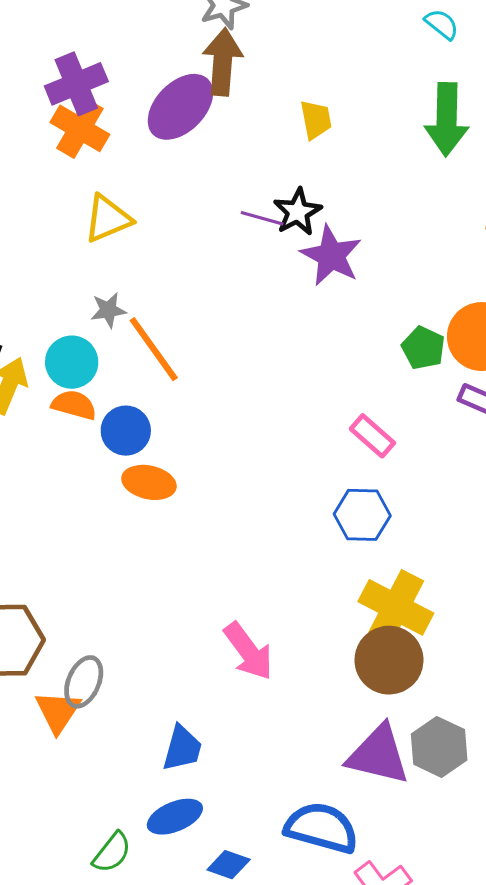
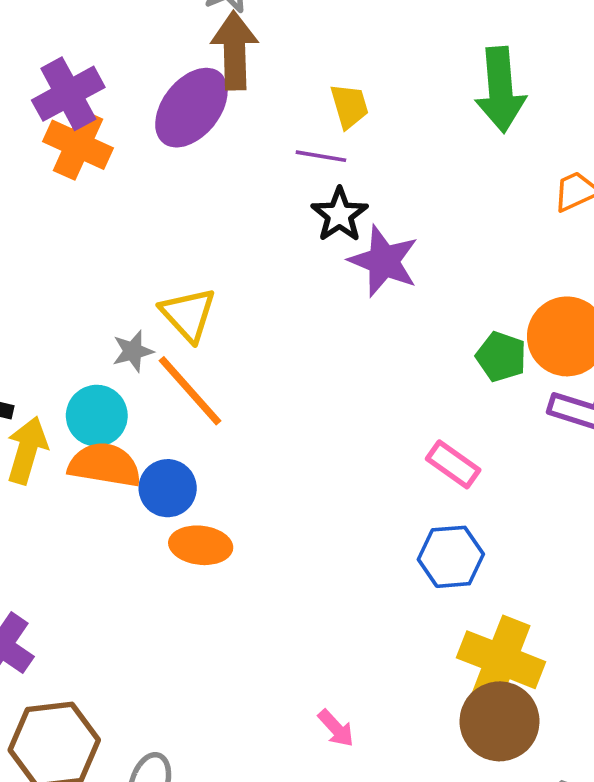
purple line: (262, 218) -> (321, 156), moved
yellow triangle: (108, 219) -> (188, 314), moved, turned -44
orange semicircle: (74, 405) -> (105, 465), size x1.4
pink arrow: (248, 651) -> (336, 728), size x0.6

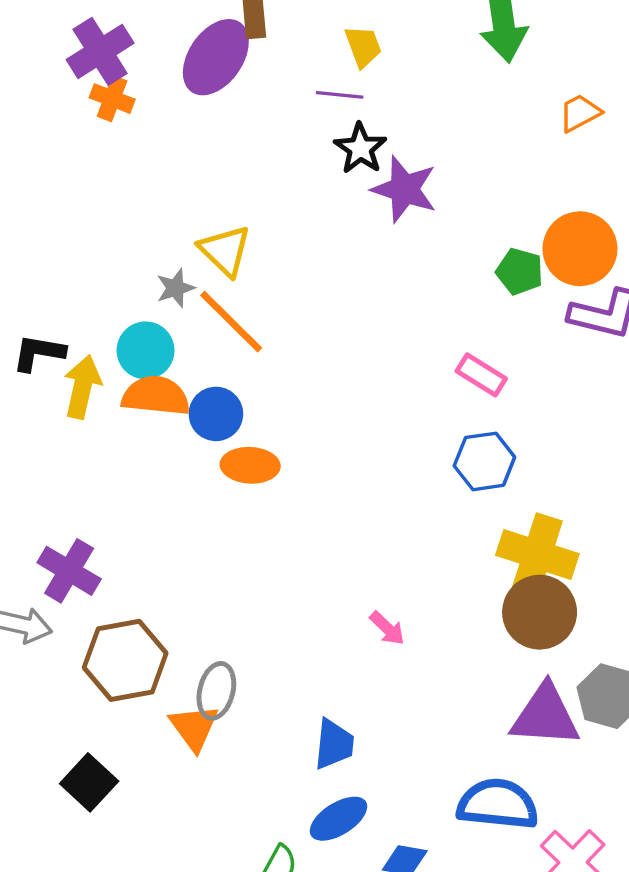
orange cross: (78, 145) -> (112, 99), size x0.7

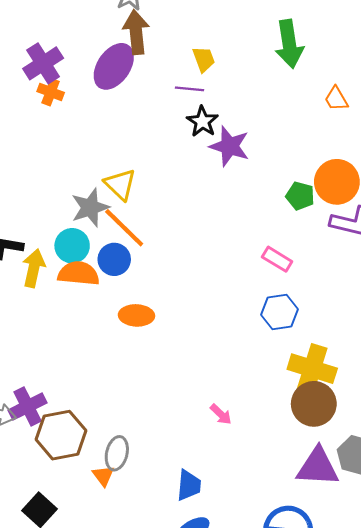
orange trapezoid: (580, 113) -> (336, 99), turned -92
gray star: (175, 288) -> (90, 208), size x1.6
blue circle: (216, 414) -> (114, 259), moved
purple cross: (69, 571) -> (28, 406), moved, turned 33
orange triangle: (194, 727) -> (103, 476), size x0.7

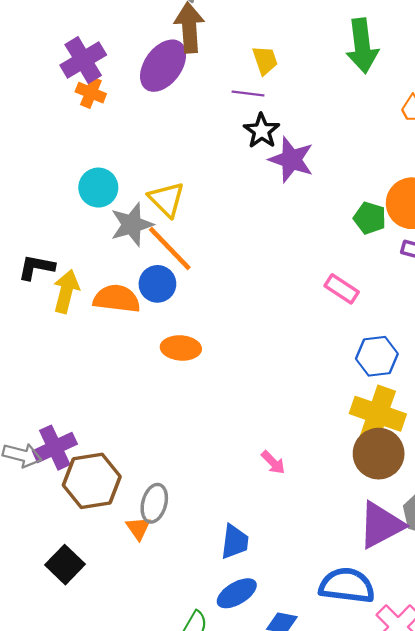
cyan circle: (72, 246) -> (98, 188), moved
blue hexagon: (280, 312) -> (377, 356), moved
purple triangle: (318, 467) -> (381, 525), turned -33

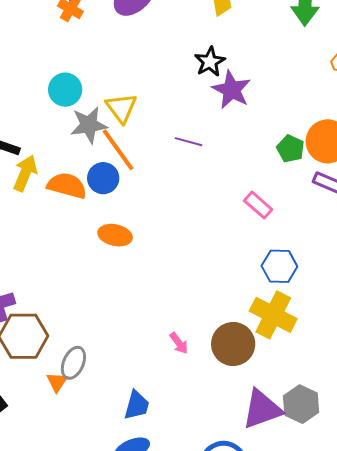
purple line: (248, 93) -> (189, 142), moved
brown circle: (379, 454) -> (233, 344), moved

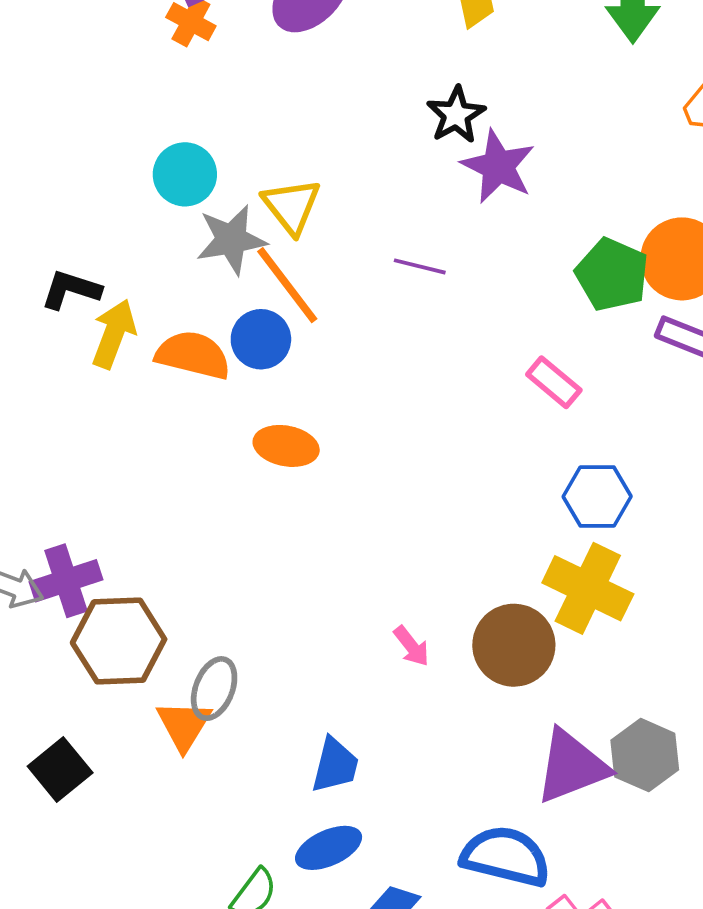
green pentagon: (290, 149) -> (612, 275), size x1.4
orange triangle: (57, 382) -> (184, 725), size x1.4

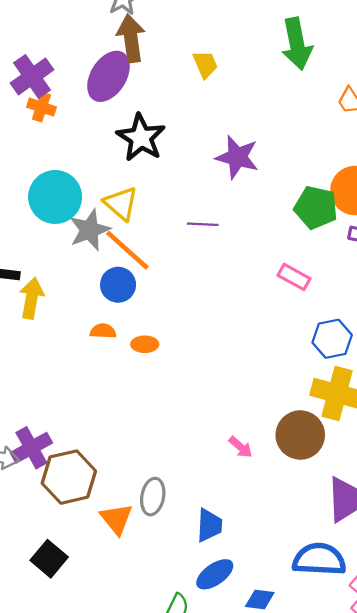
black star: (456, 115) -> (141, 138), moved, size x1.4
cyan circle: (185, 174) -> (55, 197), size x1.4
orange semicircle: (193, 355) -> (103, 331), moved, size x0.6
orange ellipse: (286, 446) -> (145, 344), size x0.7
gray ellipse: (214, 689) -> (153, 497), moved

